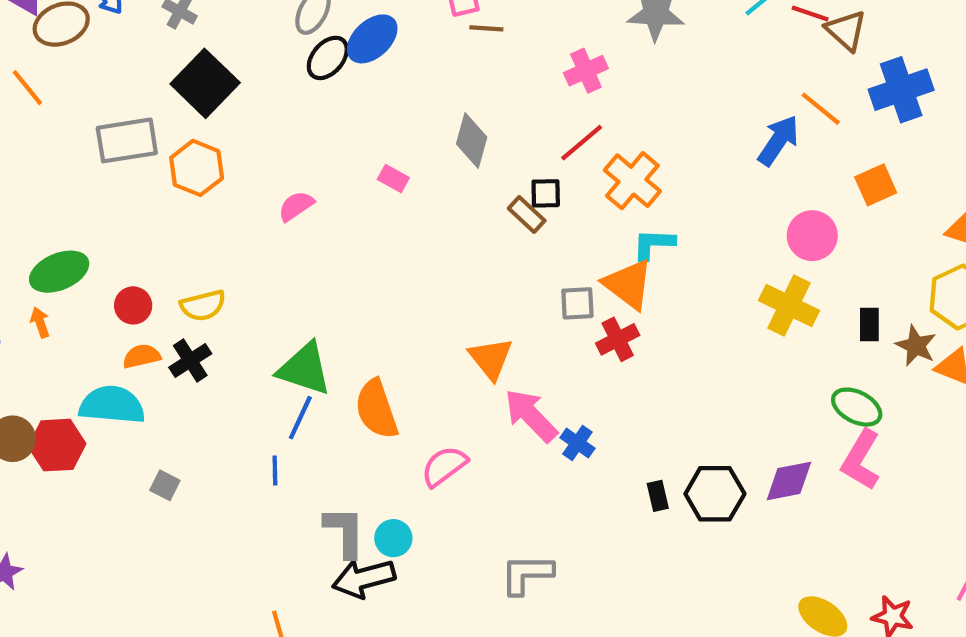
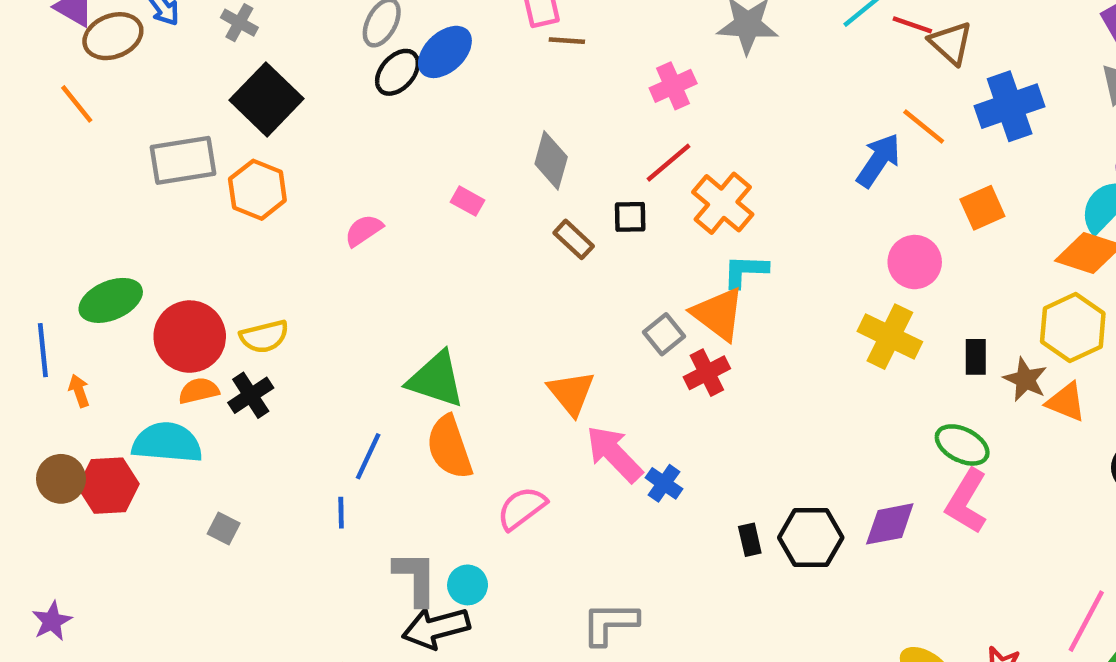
brown rectangle: (527, 214) -> (574, 239), moved
gray square: (577, 303) -> (664, 334), turned -36
red circle: (133, 305) -> (190, 337), size x1.8
orange arrow: (40, 322) -> (79, 391), moved
green triangle: (305, 369) -> (436, 379), moved

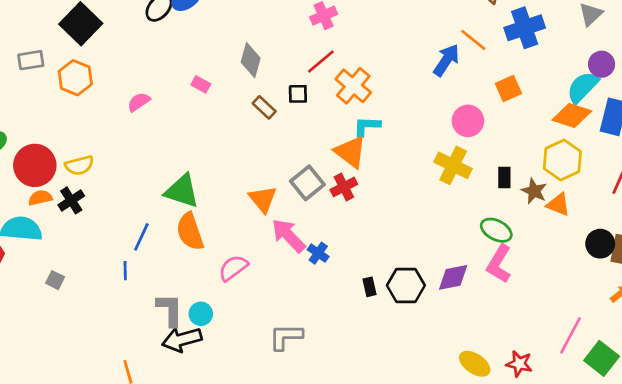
gray rectangle: (183, 160) -> (31, 60), size x0.7
gray square: (664, 334) -> (307, 183), moved, size x1.4

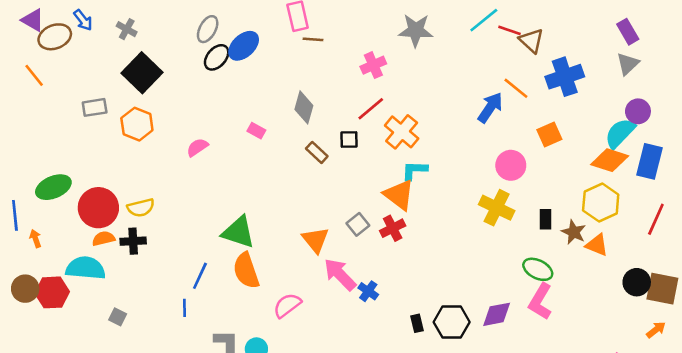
gray square: (307, 183) -> (358, 224), size x0.7
black cross: (71, 200) -> (133, 241), turned 30

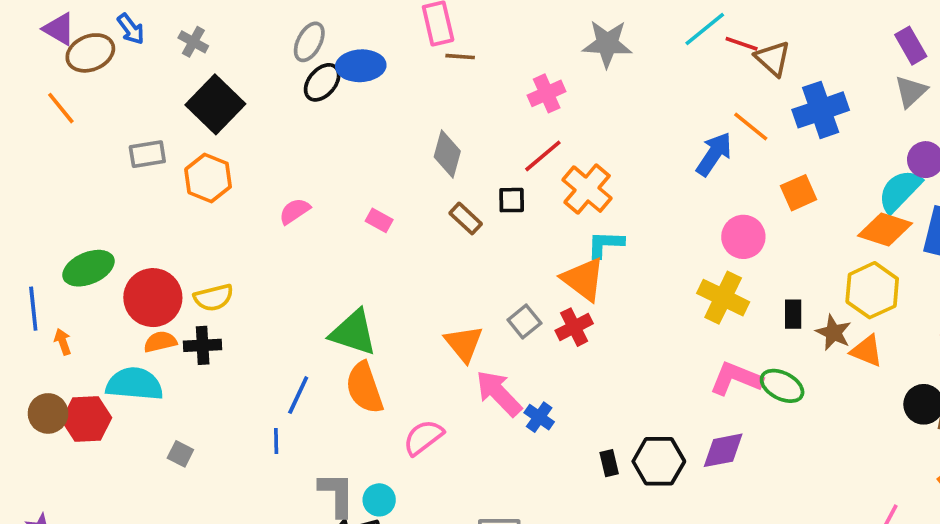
blue ellipse: (244, 46) -> (361, 66), turned 40
pink rectangle: (256, 131) -> (379, 220), moved
pink L-shape: (540, 301) -> (736, 379), moved, turned 81

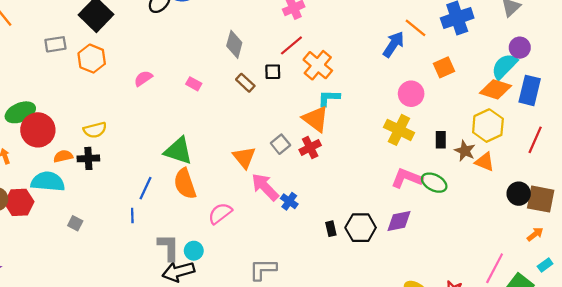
red circle: (153, 298) -> (38, 130), moved

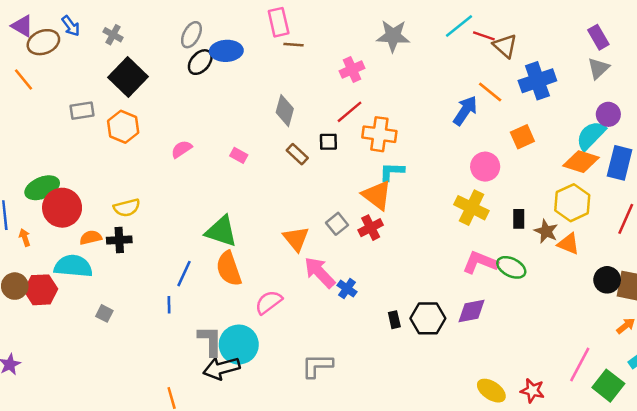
orange cross: (318, 65) -> (379, 134), turned -32
cyan circle: (194, 251) -> (239, 345), size x1.8

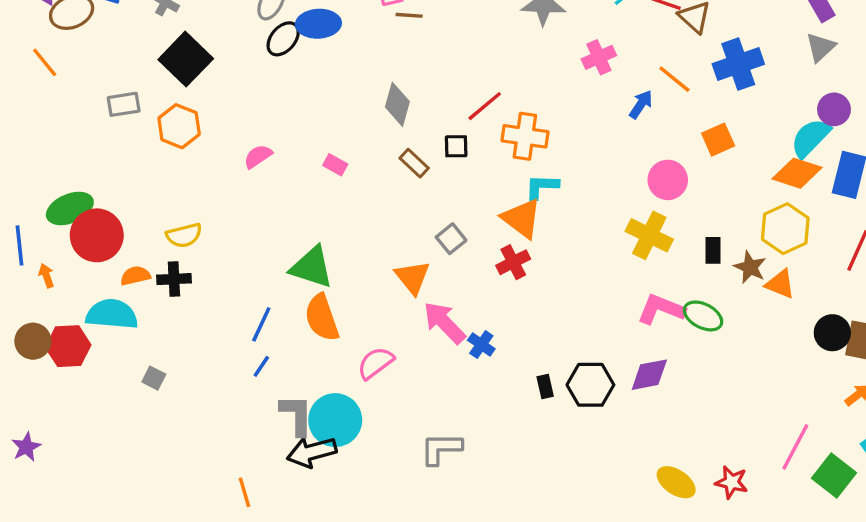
pink cross: (352, 70) -> (599, 57), moved
blue arrow: (465, 111) -> (641, 104), size x0.7
gray square: (337, 224) -> (451, 239), moved
blue line: (169, 305) -> (261, 366), moved, turned 35

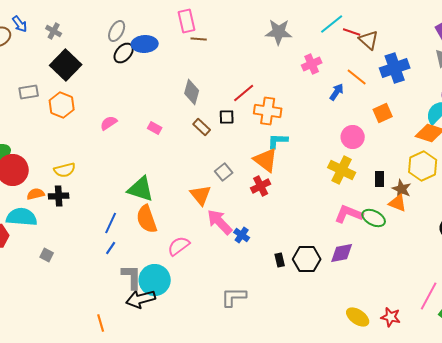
orange triangle: (780, 284) -> (398, 203), moved
gray L-shape: (441, 449) -> (234, 297), moved

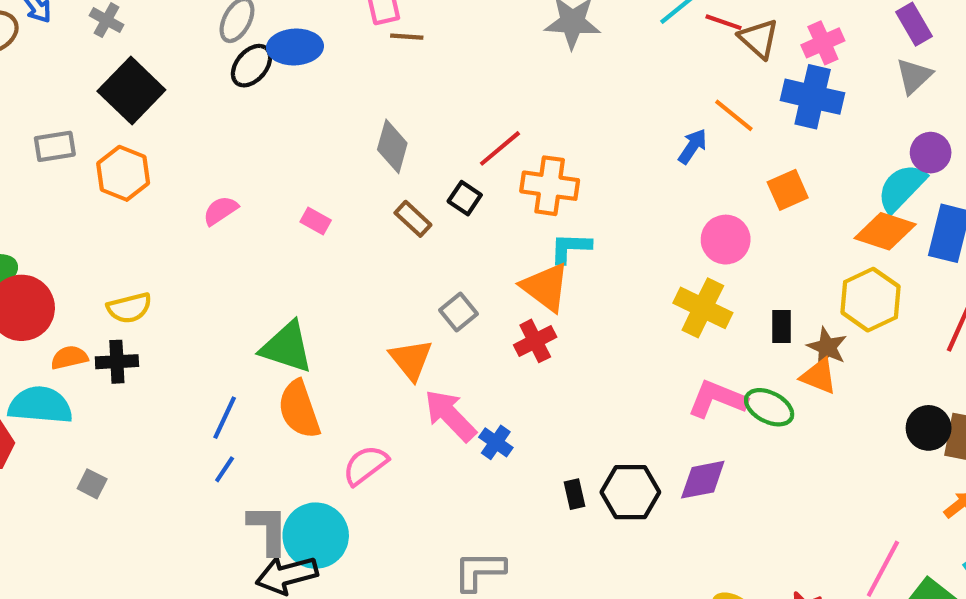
pink cross: (312, 64) -> (823, 43), moved
blue cross: (395, 68) -> (813, 97), turned 32
black square: (227, 117) -> (465, 198), turned 35

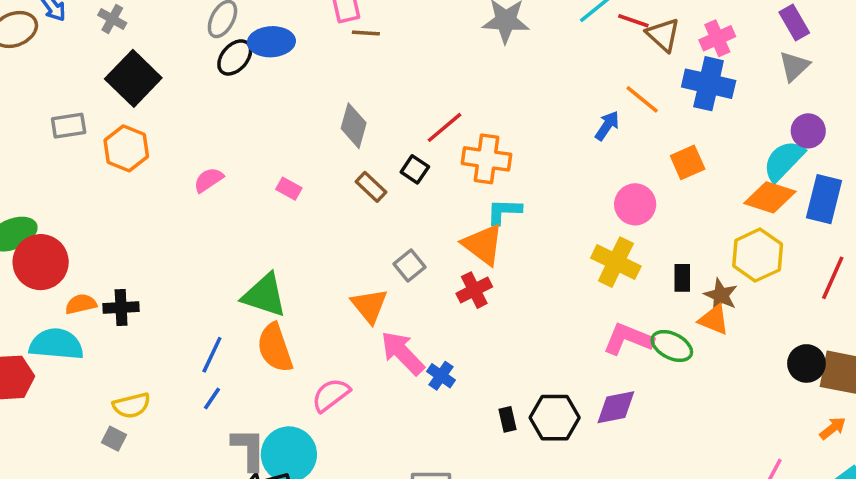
yellow semicircle: (129, 308) -> (132, 405), moved
gray square: (92, 484) -> (114, 439), moved

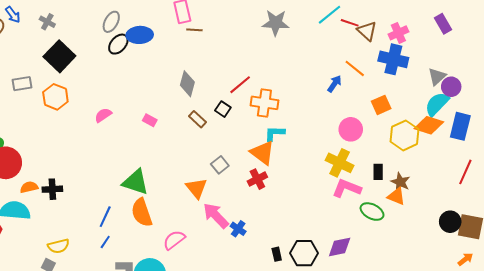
gray triangle: (794, 66) -> (437, 77), moved
yellow hexagon: (758, 255) -> (404, 135), moved
pink L-shape: (628, 339) -> (347, 188), moved

